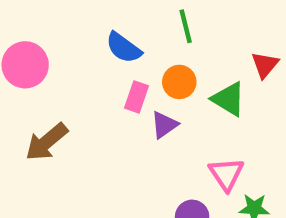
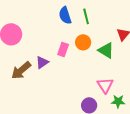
blue semicircle: (124, 48) -> (65, 15), moved, turned 36
purple triangle: (164, 125) -> (42, 62), moved

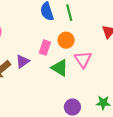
green triangle: (106, 50) -> (60, 68), moved
pink triangle: (105, 85) -> (83, 59), moved

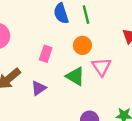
pink rectangle: (45, 48) -> (46, 54), moved
purple triangle: (23, 61) -> (39, 88), moved

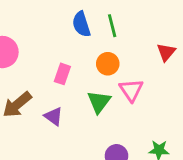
green triangle: (75, 76) -> (99, 102), turned 36
purple triangle: (39, 88) -> (54, 116), turned -49

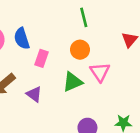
blue semicircle: (81, 24) -> (22, 38), moved
green triangle: (99, 102) -> (73, 82), turned 30

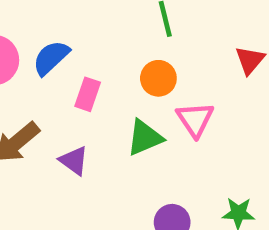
blue semicircle: (22, 38) -> (51, 58), turned 65

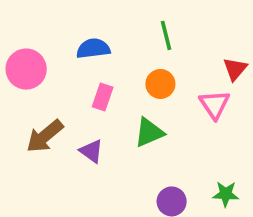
blue semicircle: (51, 58) -> (93, 48), moved, turned 36
pink triangle: (195, 119) -> (215, 104), moved

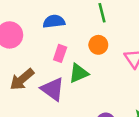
green triangle: (149, 132) -> (79, 73), moved
purple triangle: (91, 151) -> (53, 89), size x1.5

